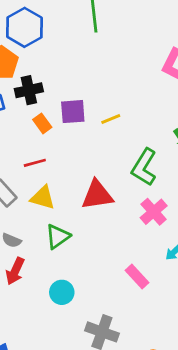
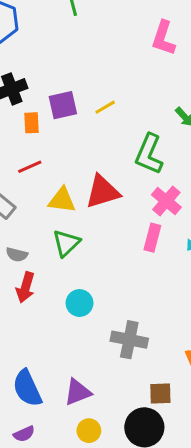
orange rectangle: (42, 123) -> (32, 123), turned 42
yellow triangle: (43, 198) -> (62, 200), moved
pink rectangle: (137, 277) -> (152, 238), moved, turned 65

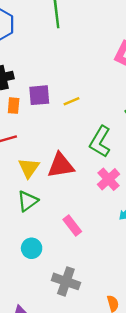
yellow triangle: (62, 200) -> (29, 168), turned 50
pink rectangle: (152, 238) -> (72, 226), moved, turned -60

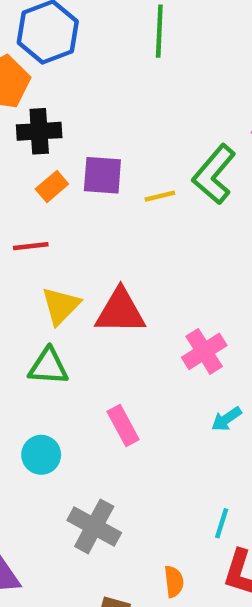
orange rectangle: (14, 106) -> (52, 186), turned 35
green L-shape: (100, 142) -> (214, 174), moved
green triangle: (28, 201) -> (48, 367), turned 30

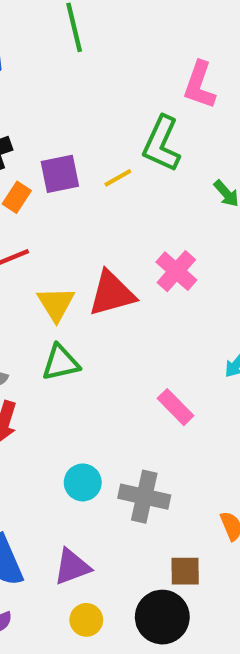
pink cross: (204, 351) -> (176, 271), moved
pink rectangle: (123, 425) -> (175, 407), moved
cyan circle: (41, 455) -> (83, 482), moved

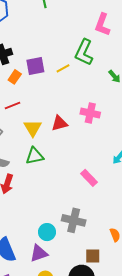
pink cross: (176, 271) -> (90, 113), turned -30
red triangle: (112, 293) -> (59, 123), size x0.7
cyan circle: (83, 482) -> (47, 232), moved

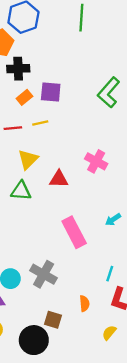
yellow line: (63, 68) -> (40, 123), moved
red triangle: (59, 123) -> (59, 179), moved
pink rectangle: (89, 178) -> (74, 232), size x1.5

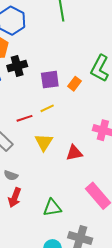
orange rectangle: (24, 97) -> (75, 84), moved
green triangle: (21, 191) -> (52, 208), moved

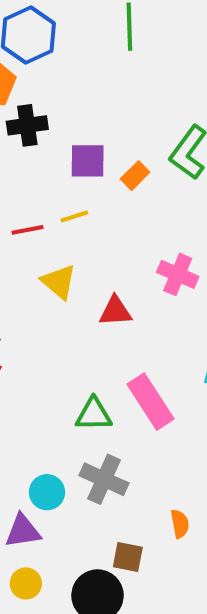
yellow triangle: (44, 142) -> (59, 282), turned -30
green triangle: (52, 208) -> (94, 414), moved

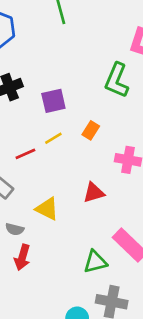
orange rectangle: (135, 176) -> (91, 130), moved
yellow triangle: (59, 282) -> (47, 209), moved

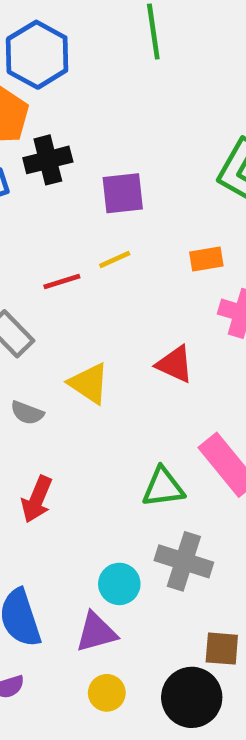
orange rectangle: (91, 130) -> (206, 259), moved, turned 42
red triangle: (94, 193) -> (175, 364), turned 35
red arrow: (22, 257) -> (37, 499), moved

